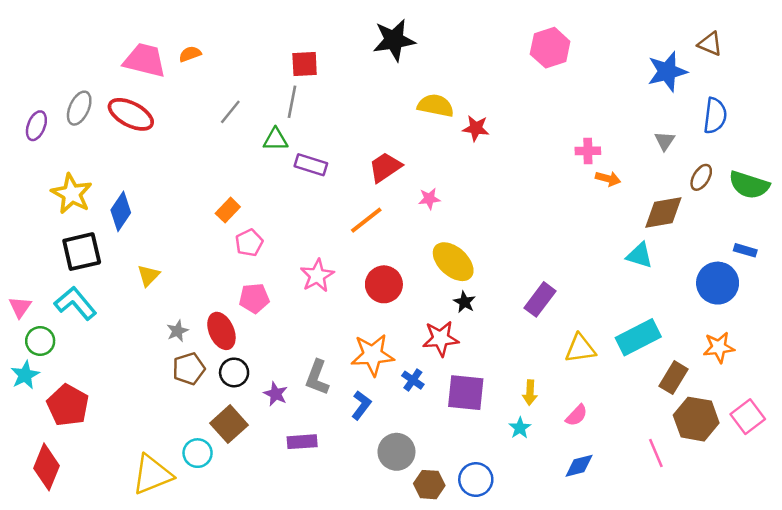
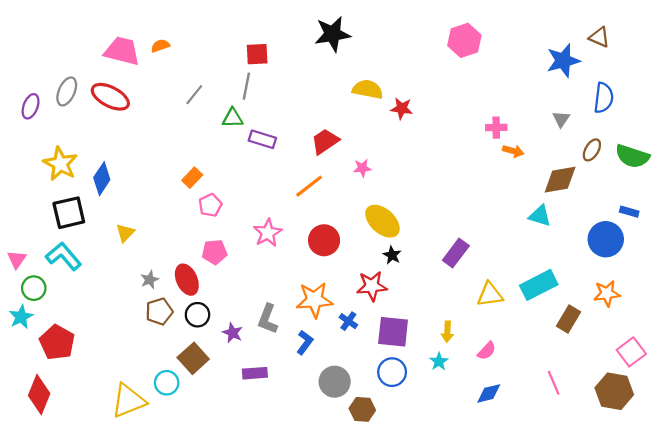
brown hexagon: (696, 419) -> (614, 391), moved
blue circle: (476, 480) -> (392, 372), moved

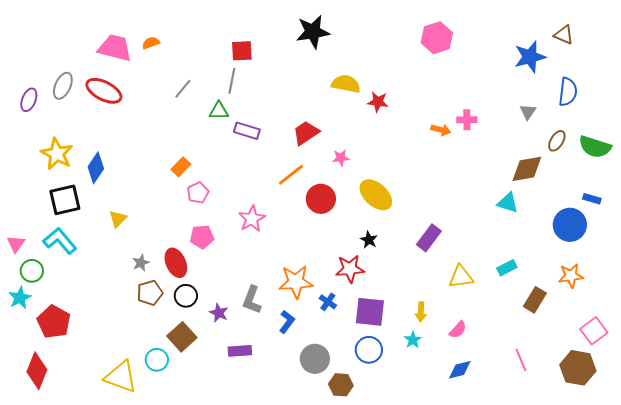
orange arrow: (513, 151) -> (441, 130), moved
yellow ellipse: (382, 221) -> (376, 195), moved
red circle: (324, 240) -> (321, 199), moved
cyan rectangle: (539, 285) -> (507, 268), size x0.6
yellow triangle: (128, 401) -> (121, 377), turned 42

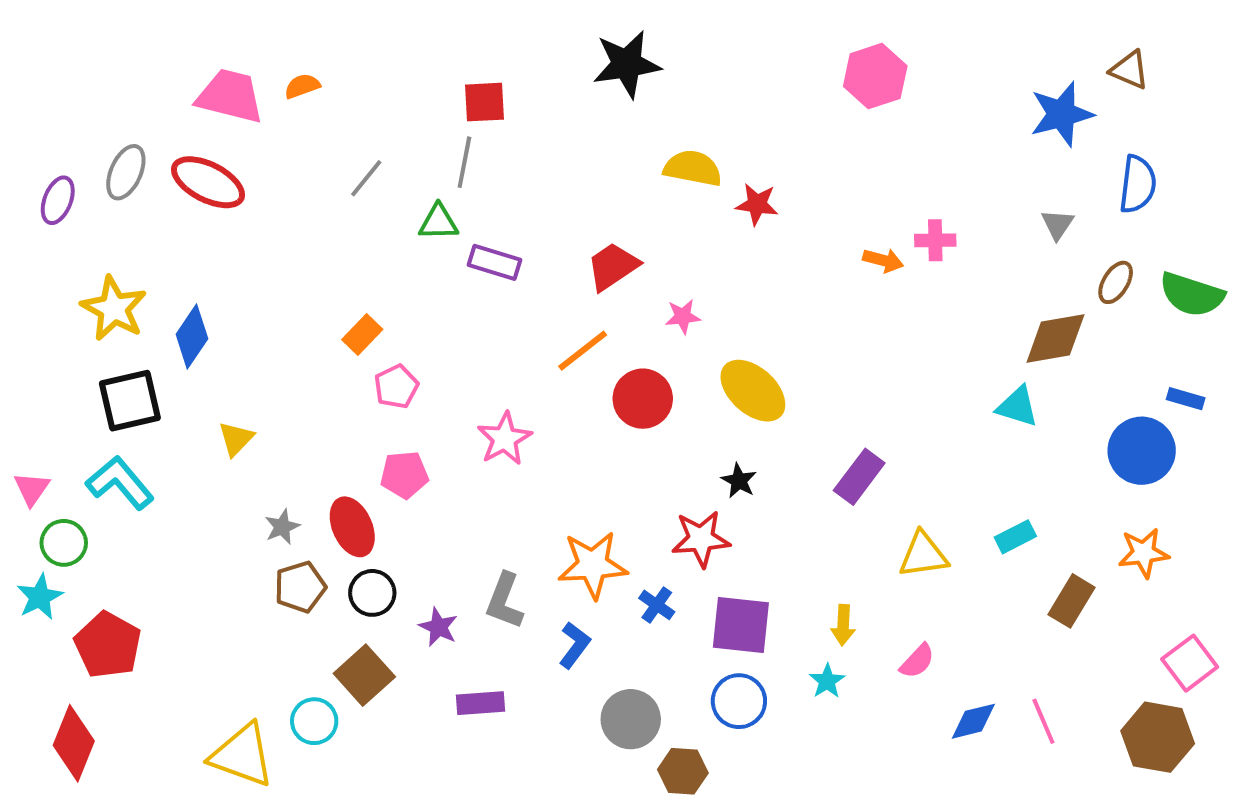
blue diamond: (460, 370) -> (973, 721), moved

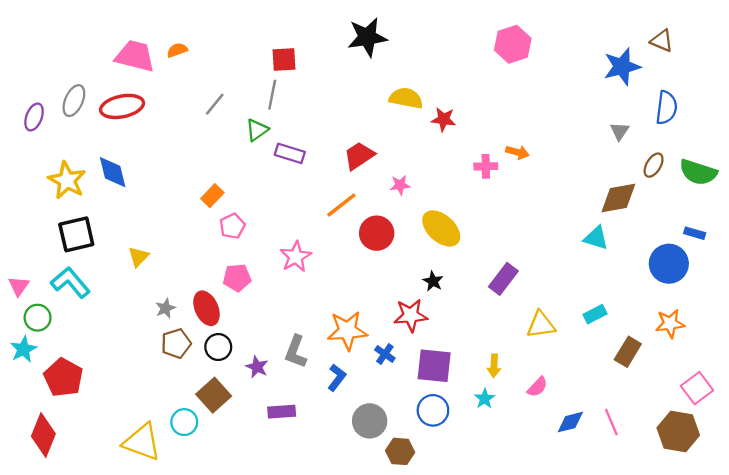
red ellipse: (208, 182) -> (122, 106), turned -39
green triangle: (438, 222) -> (257, 130), turned -35
pink cross: (935, 240) -> (486, 166), moved
blue diamond: (192, 336) -> (113, 172), moved, turned -48

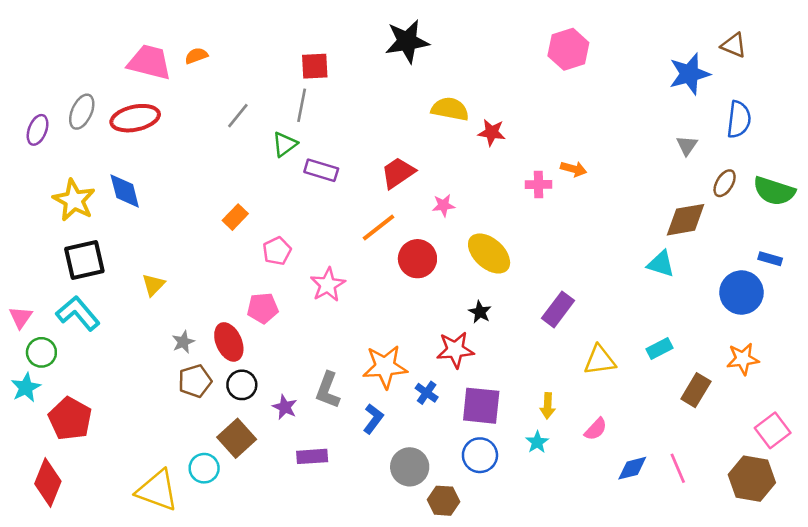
pink pentagon: (232, 226) -> (277, 251), moved

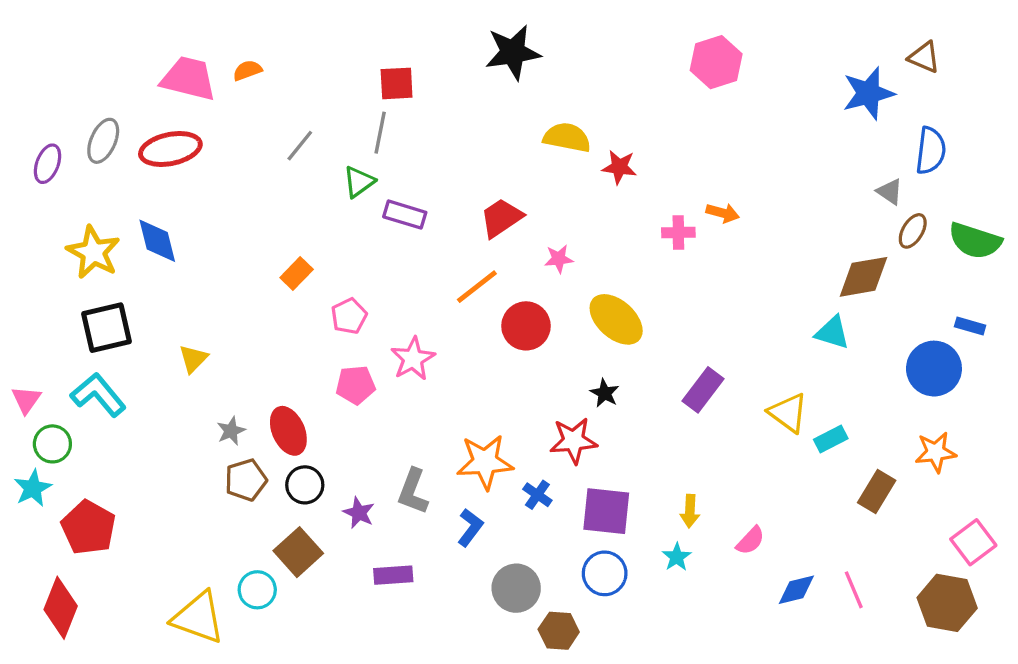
gray triangle: (687, 145) -> (890, 192), moved, turned -30
pink pentagon: (263, 308) -> (356, 385), moved
yellow triangle: (600, 360) -> (788, 413), moved, turned 44

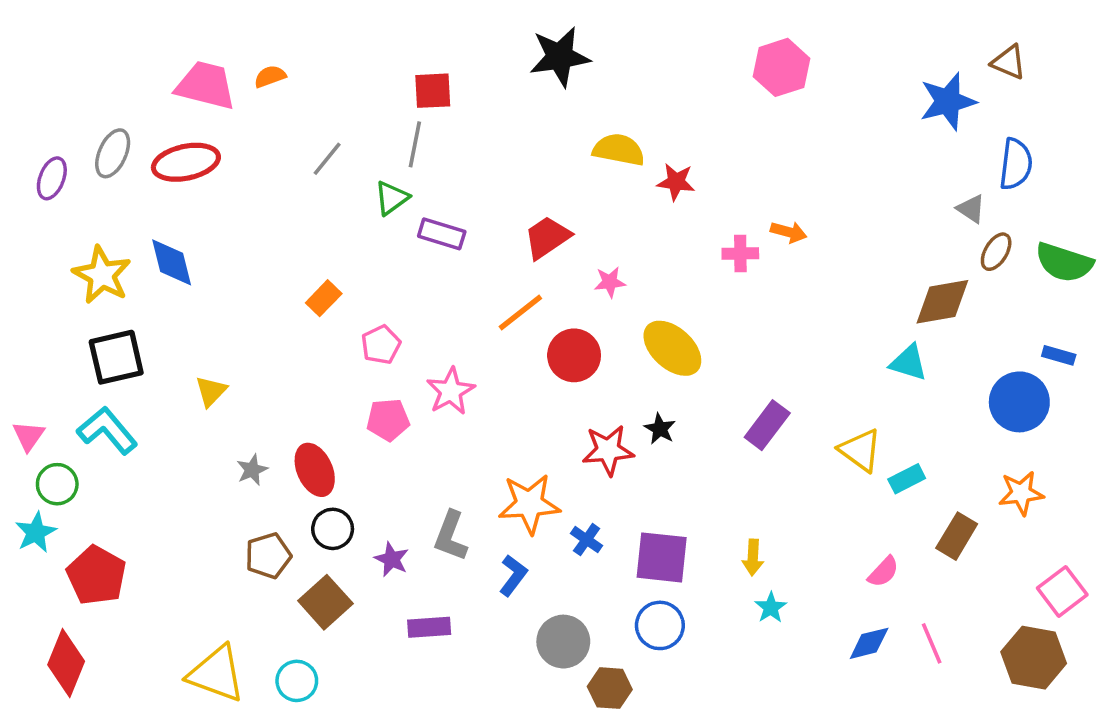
red star: (573, 441) -> (608, 450), moved
brown pentagon: (246, 480) -> (268, 556), moved
pink semicircle: (750, 541) -> (883, 572), moved
cyan star: (677, 557) -> (771, 608), moved
cyan circle: (257, 590) -> (297, 681), moved

